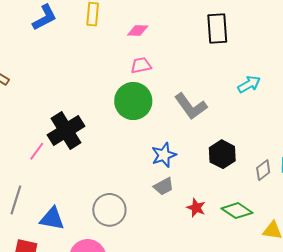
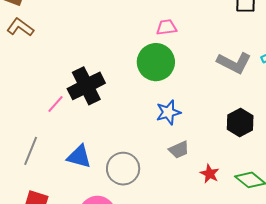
gray L-shape: (191, 106) -> (234, 63), moved, turned -32
blue star: (164, 155) -> (168, 112), moved
blue triangle: (52, 219) -> (79, 157), moved

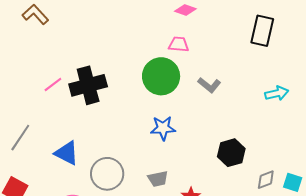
gray L-shape: (234, 63) -> (209, 85), moved, size x0.7
pink line: (56, 104) -> (53, 85), moved
gray trapezoid: (179, 150) -> (158, 179), moved

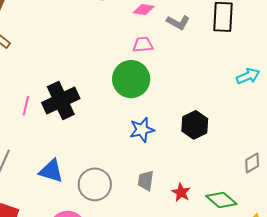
pink line: (53, 85) -> (26, 106), turned -30
gray L-shape: (209, 85) -> (178, 22), moved
black hexagon: (231, 153) -> (195, 125), moved
gray trapezoid: (158, 179) -> (146, 181), turned 120

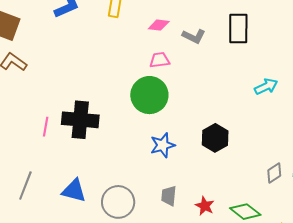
black cross: (61, 101) -> (80, 120), turned 33

